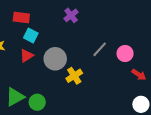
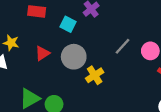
cyan square: (31, 36) -> (68, 24), moved

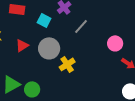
gray line: (122, 46) -> (81, 26), moved

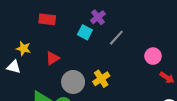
cyan square: (44, 20) -> (85, 32), moved
gray circle: (49, 48) -> (73, 82), moved

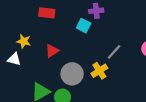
purple cross: (98, 17) -> (96, 11), turned 32
gray line: (116, 38) -> (114, 52), moved

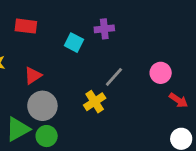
purple cross: (96, 11) -> (104, 29), moved
gray circle: (72, 74) -> (42, 106), moved

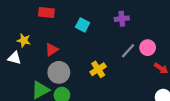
purple cross: (104, 29) -> (122, 19), moved
gray line: (114, 77) -> (128, 51), moved

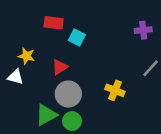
cyan square: (83, 25) -> (77, 38), moved
yellow cross: (98, 69) -> (115, 90), turned -35

